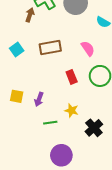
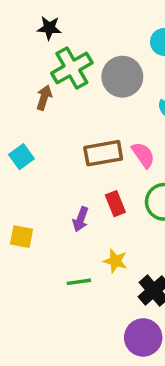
brown rectangle: (50, 47) -> (103, 153), moved
purple arrow: (39, 99) -> (81, 219), moved
purple circle: (61, 155) -> (143, 337), moved

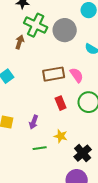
green cross: (72, 68) -> (36, 25), turned -35
purple arrow: (81, 219) -> (34, 122), moved

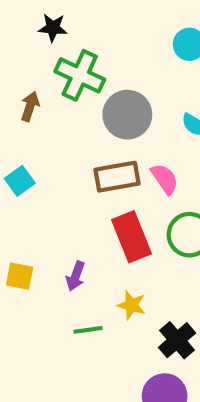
gray circle: (65, 30) -> (127, 115), moved
brown arrow: (20, 42) -> (30, 106), moved
red rectangle: (61, 103) -> (131, 237), size x1.6

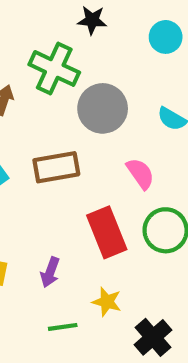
black star: (53, 28) -> (92, 20), moved
brown rectangle: (117, 177) -> (56, 167), moved

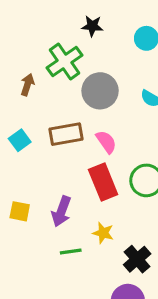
green cross: (54, 68) -> (64, 62), turned 30
pink semicircle: (140, 174) -> (106, 142), moved
purple arrow: (50, 272) -> (61, 211), size x1.4

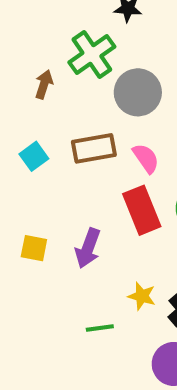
yellow star: (103, 233) -> (142, 296), moved
green line: (71, 251) -> (100, 328), moved

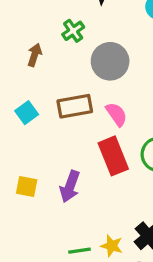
green cross: (92, 54) -> (73, 31), size x0.6
yellow star: (142, 296) -> (112, 246), moved

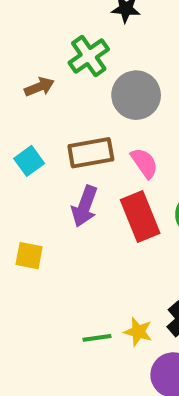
green cross: (73, 31) -> (89, 56), size x1.4
brown arrow: (35, 55) -> (39, 87), turned 50
purple arrow: (70, 186) -> (85, 206), moved

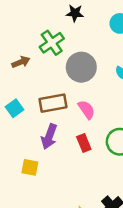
red rectangle: (140, 217) -> (84, 143), size x0.6
yellow square: (29, 256) -> (30, 167), moved

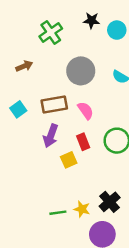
black star: (75, 13) -> (92, 20), moved
green cross: (52, 43) -> (51, 32), moved
yellow square: (30, 167) -> (69, 160), moved, turned -35

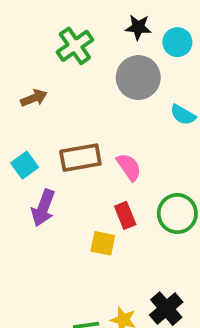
gray circle: (81, 71) -> (138, 78), moved
purple arrow: (51, 136) -> (43, 208), moved
yellow square: (69, 160) -> (103, 243), turned 35

